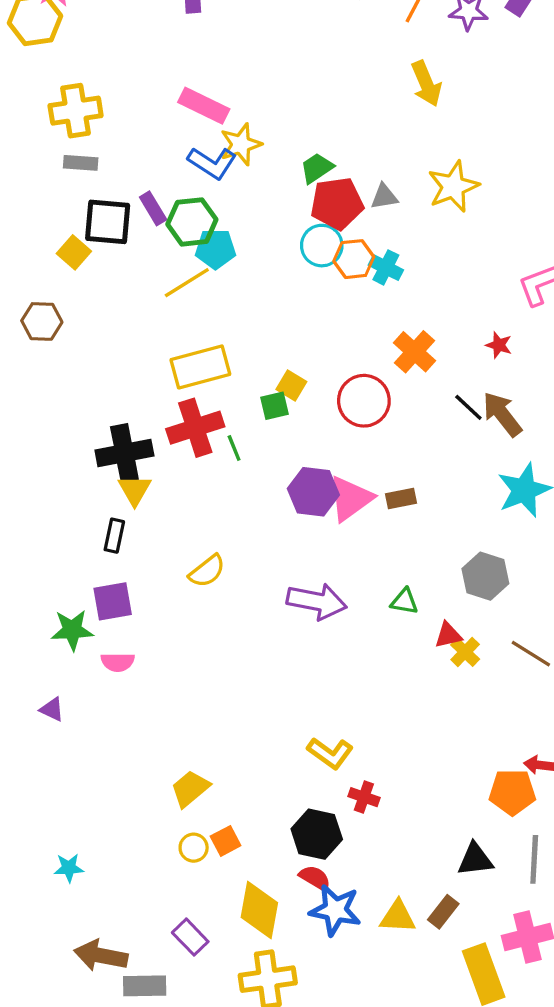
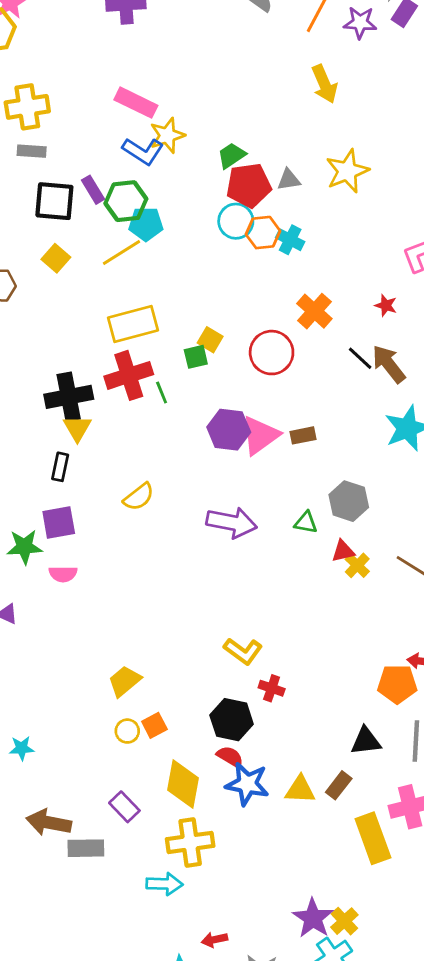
yellow square: (74, 252) -> (56, 258), moved
gray hexagon: (485, 576) -> (349, 501), moved

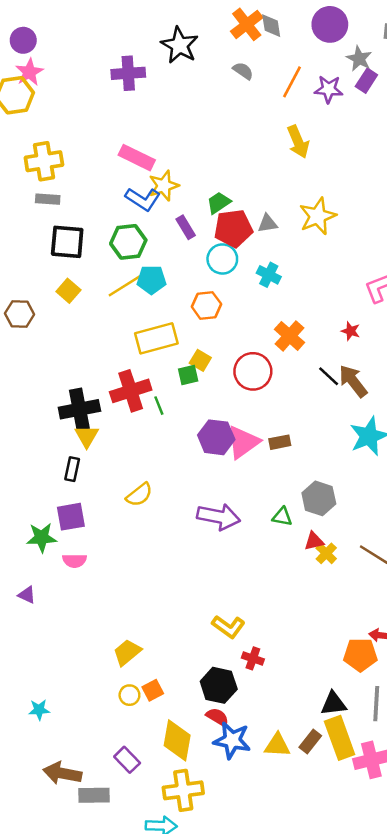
purple rectangle: (93, 190) -> (186, 227), moved
cyan pentagon: (146, 224) -> (151, 280), moved
orange hexagon: (263, 233) -> (206, 305), moved
yellow rectangle: (133, 324) -> (156, 338), moved
yellow rectangle: (373, 838) -> (340, 738), moved

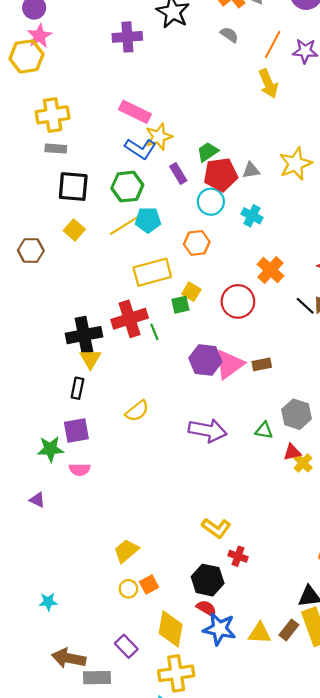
yellow arrow: (298, 142) -> (268, 84), moved

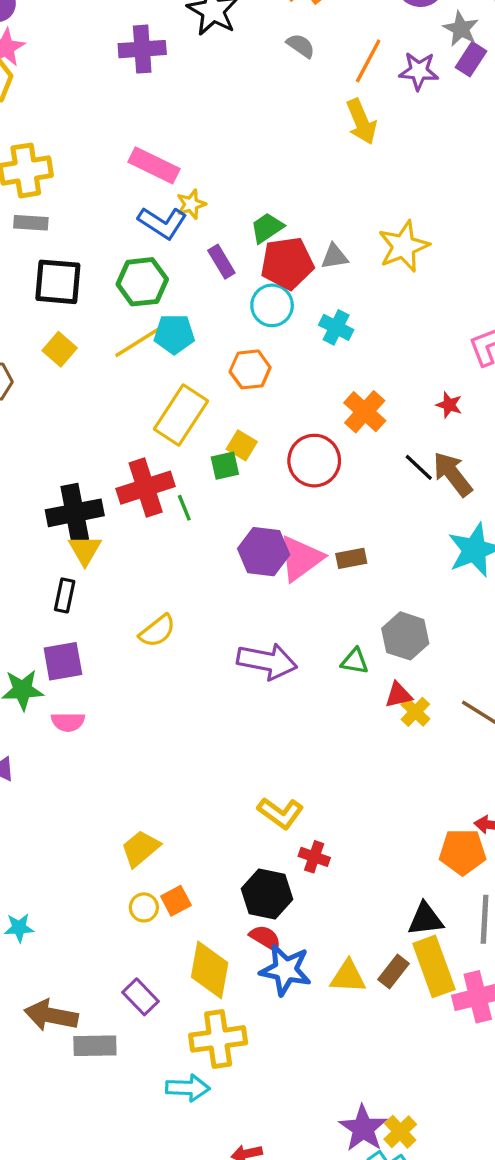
yellow star: (159, 137) -> (191, 204), size x0.7
yellow rectangle: (152, 272) -> (181, 415), turned -42

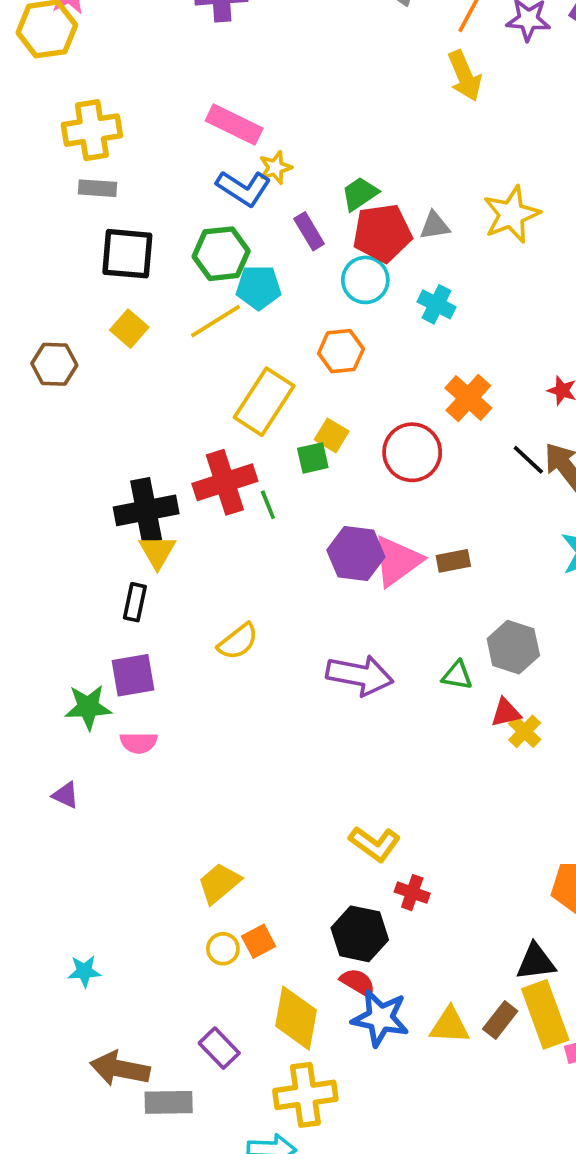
cyan pentagon: (174, 334) -> (259, 287), moved

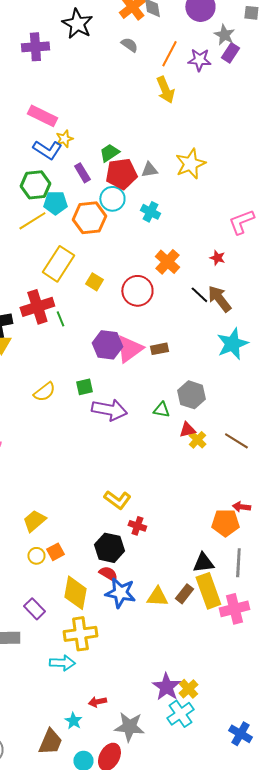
orange hexagon: (341, 351) -> (89, 218), moved, size x1.4
green square: (313, 458) -> (84, 387), moved

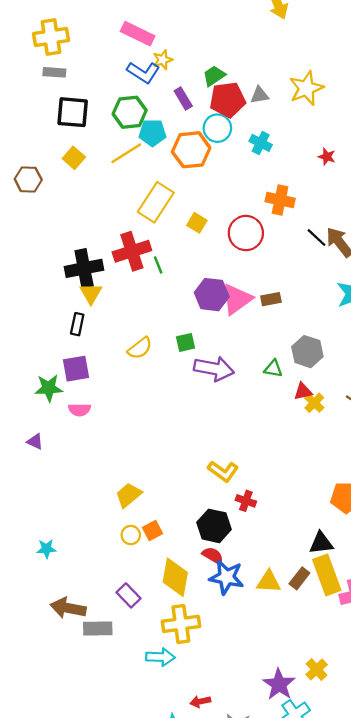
red star: (217, 258) -> (327, 157), moved
orange cross: (167, 262) -> (280, 200), turned -30
yellow cross: (188, 689) -> (317, 670), moved

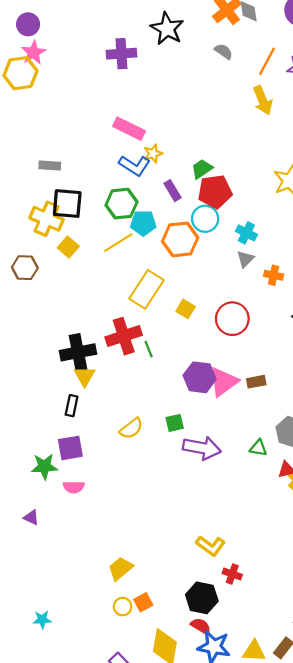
yellow cross: (51, 37) -> (47, 219), moved, turned 32
gray triangle: (260, 95) -> (245, 259), moved, turned -36
orange cross: (280, 200) -> (274, 275), moved, size x0.7

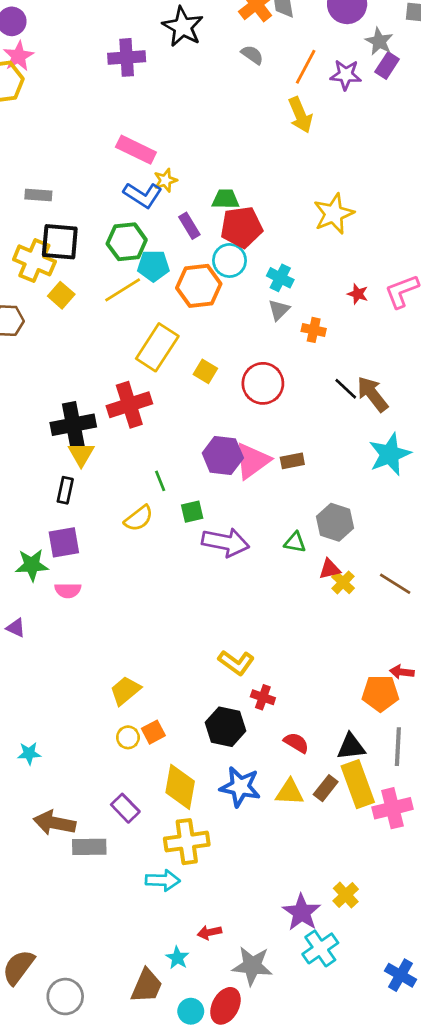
green trapezoid: (202, 169) -> (225, 199), turned 35
green line: (149, 349) -> (160, 481), moved
red semicircle: (201, 626) -> (296, 743), moved

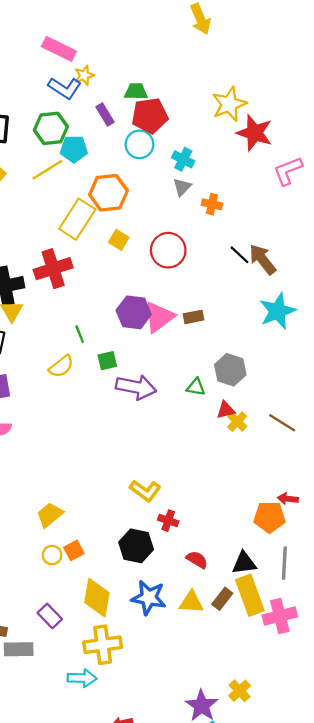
orange hexagon: (199, 286) -> (108, 193), moved
red star: (358, 294) -> (254, 133), moved, size x2.0

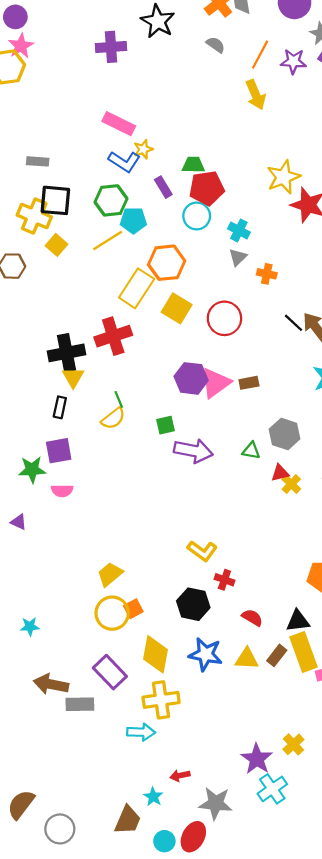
yellow square: (119, 240) -> (177, 308), size x1.5
green line: (80, 334) -> (119, 400), moved
yellow semicircle: (61, 366) -> (113, 418), moved
yellow circle: (52, 555) -> (112, 613), size x1.8
purple rectangle: (50, 616) -> (110, 672), size x1.4

